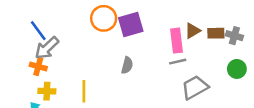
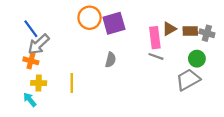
gray line: (178, 62) -> (156, 56), turned 32
green circle: (237, 69) -> (197, 59), moved
gray trapezoid: (195, 87) -> (188, 80), moved

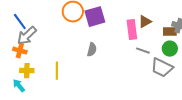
brown rectangle: (190, 31) -> (170, 32), moved
gray line: (156, 56) -> (143, 51), moved
gray trapezoid: (188, 80) -> (162, 68), turned -125

